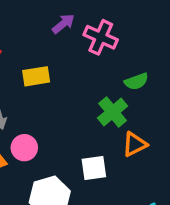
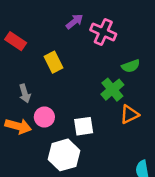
yellow rectangle: (36, 76) -> (54, 62), turned 72
white square: (94, 168) -> (84, 126), moved

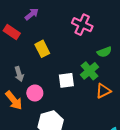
purple arrow: (74, 22) -> (32, 14), moved
orange arrow: (18, 126) -> (14, 100), turned 36
white square: (84, 126) -> (66, 80), moved

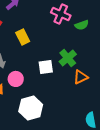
green semicircle: (104, 52) -> (82, 25), moved

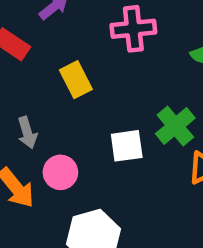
pink cross: (61, 14) -> (133, 29), moved, turned -30

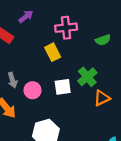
yellow rectangle: (76, 80) -> (53, 52), moved
pink circle: (60, 172) -> (33, 90), moved

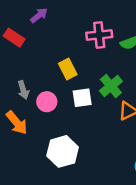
pink cross: (66, 28) -> (99, 35), moved
yellow rectangle: (53, 52) -> (68, 69), moved

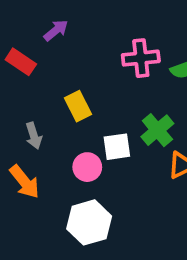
yellow rectangle: (68, 69) -> (78, 106), moved
pink circle: (47, 102) -> (87, 167), moved

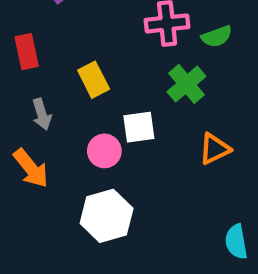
red rectangle: (21, 62) -> (27, 52), moved, turned 44
green cross: (157, 130) -> (186, 84), moved

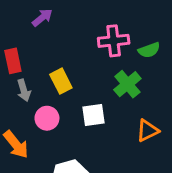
gray arrow: (42, 114) -> (24, 90), moved
pink circle: (104, 151) -> (47, 118), moved

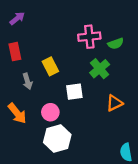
purple arrow: (42, 18) -> (17, 18), moved
gray arrow: (24, 90) -> (27, 81), moved
pink circle: (47, 118) -> (50, 112), moved

